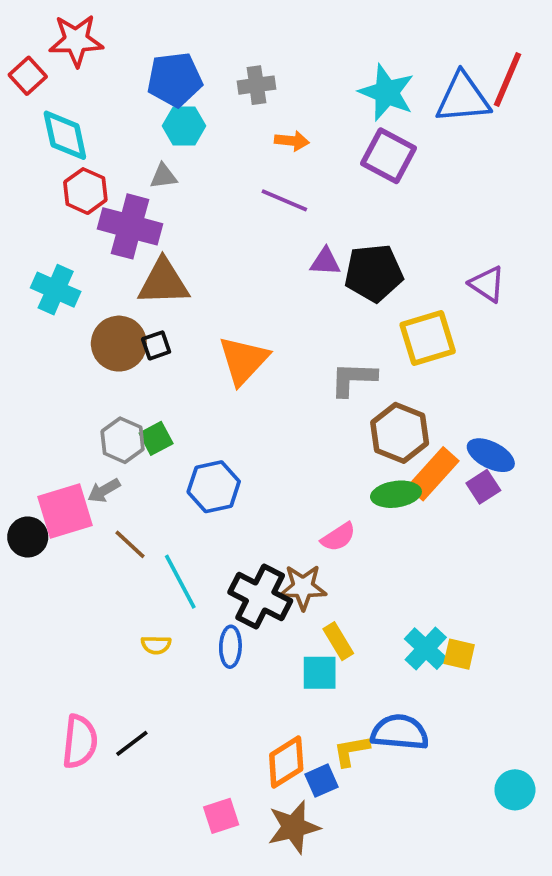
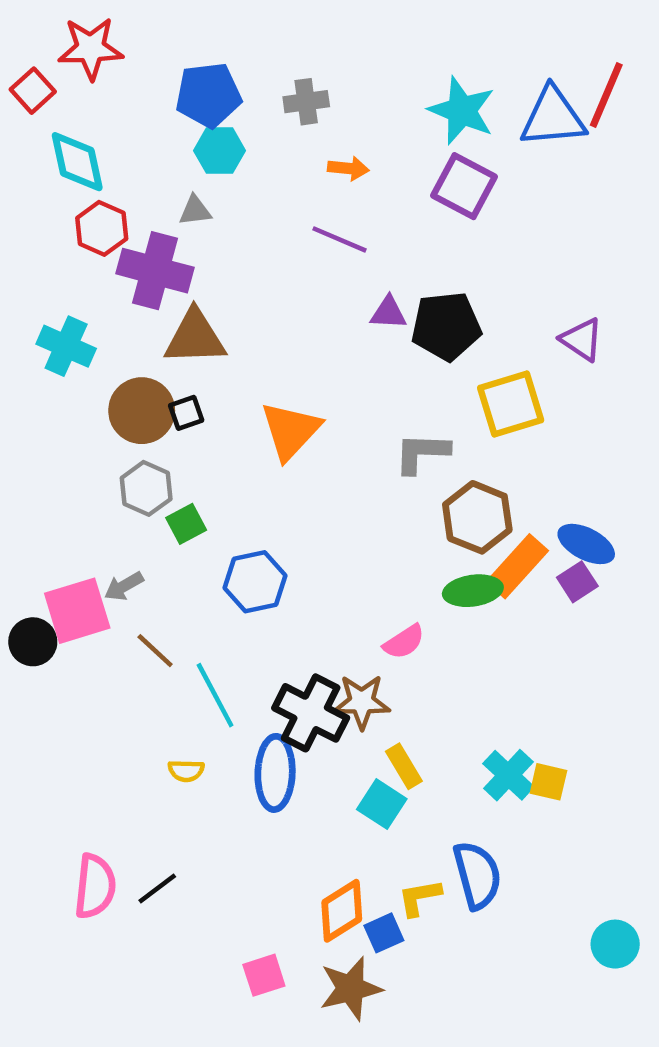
gray hexagon: (123, 440) -> (146, 488), moved
blue ellipse: (230, 647) -> (275, 773), size x1.5
cyan square: (320, 673) -> (382, 804), turned 33
blue semicircle: (400, 732) -> (477, 875), turned 70

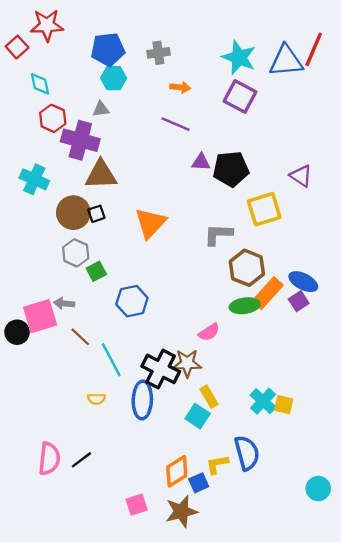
cyan diamond: (77, 162) -> (40, 84), size x0.7
gray arrow: (124, 586) -> (64, 303), turned 36

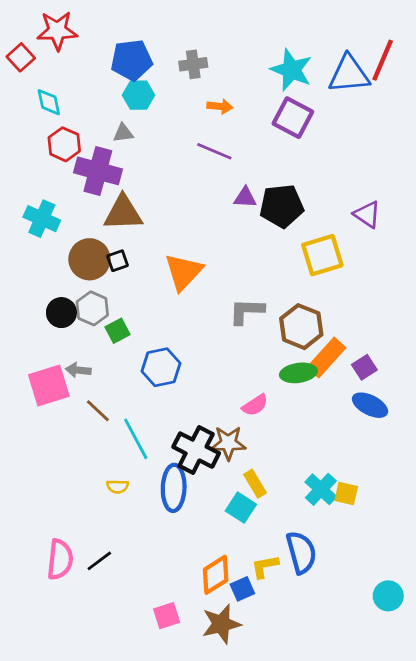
gray L-shape: (218, 234) -> (247, 311), moved
blue ellipse: (303, 282) -> (370, 405), moved
black circle: (17, 332) -> (61, 313), moved

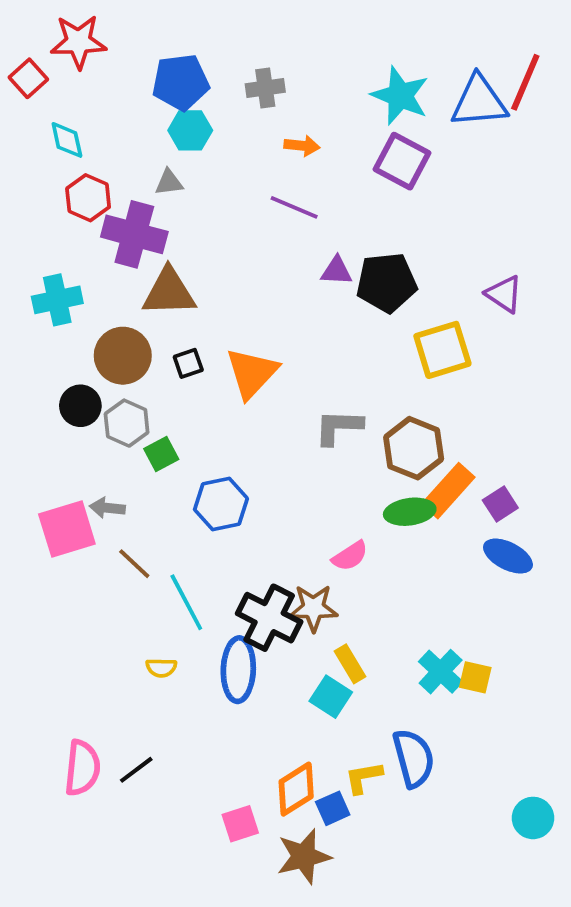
cyan cross: (42, 219) -> (57, 300), turned -36
black square: (118, 261) -> (188, 363), moved
black circle: (61, 313) -> (80, 406), moved
pink square: (167, 616) -> (240, 824), moved

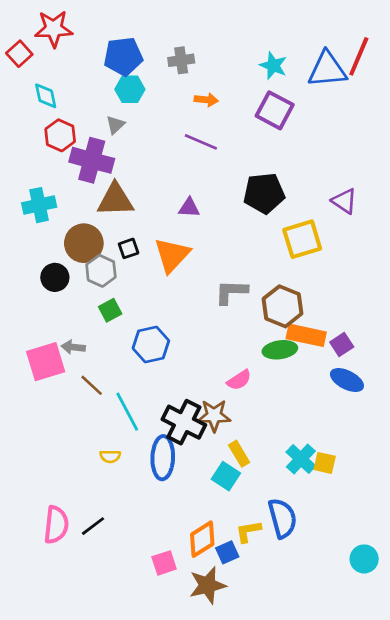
cyan star: (400, 96) -> (273, 66), size x0.7
gray triangle: (169, 182) -> (115, 125), turned -36
purple triangle: (337, 271) -> (189, 208), moved
gray hexagon: (127, 423) -> (101, 271), moved
orange rectangle: (448, 491) -> (306, 335), turned 60

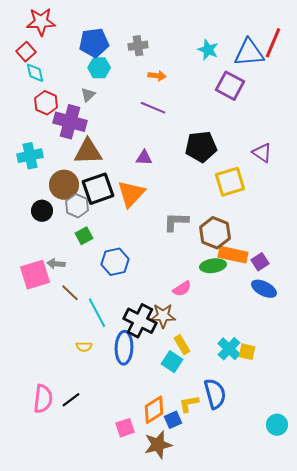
red square: (19, 54) -> (26, 52), moved
purple square: (275, 110) -> (230, 86), moved
black square: (129, 248) -> (98, 189), size x2.0

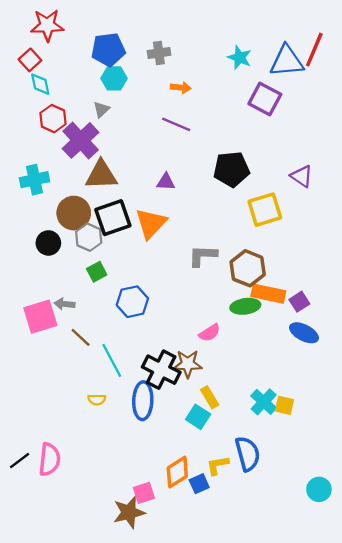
purple cross: (70, 122) -> (81, 140), turned 32
black line: (71, 400) -> (20, 461), moved
brown star: (158, 445) -> (129, 512), moved

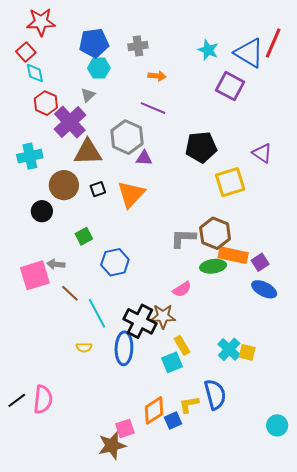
blue triangle: (287, 61) -> (249, 53), turned 36
black square: (113, 218) -> (98, 189), size x0.5
gray hexagon: (89, 237) -> (127, 137), moved, size x1.4
gray L-shape: (203, 256) -> (183, 238), moved
cyan square: (198, 417) -> (172, 362), turned 35

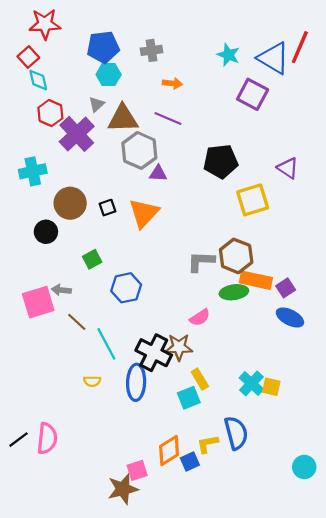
brown triangle: (88, 152) -> (123, 119), moved

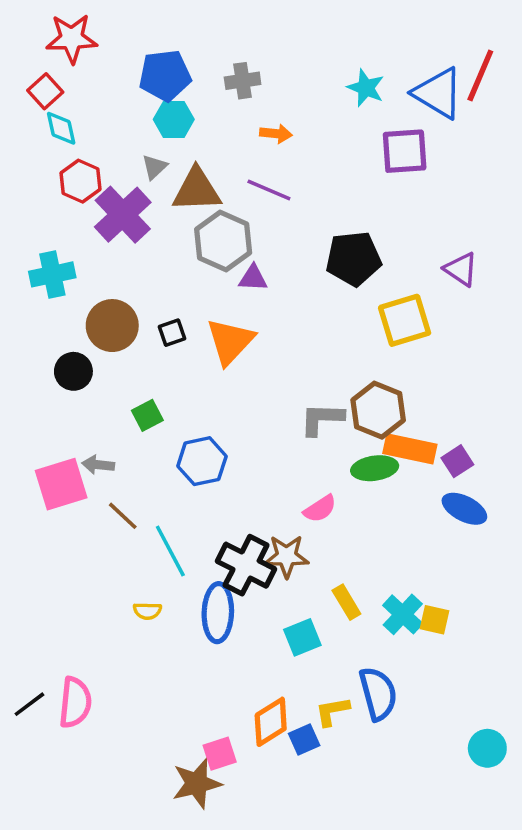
purple square: (253, 94) -> (405, 151), turned -32
yellow rectangle: (200, 379) -> (346, 602), moved

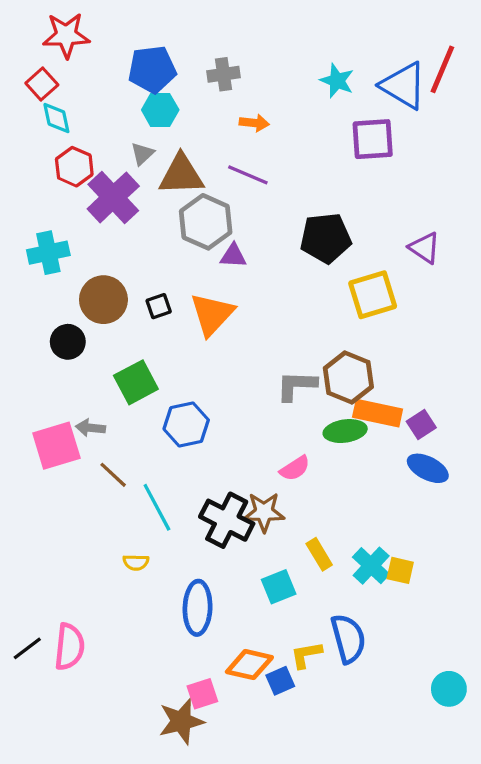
green square: (147, 415) -> (136, 382), size x1.5
blue ellipse: (218, 613) -> (198, 608), moved
orange diamond: (271, 722) -> (249, 665), turned 45

